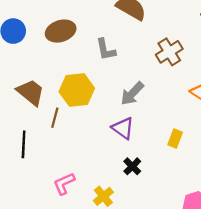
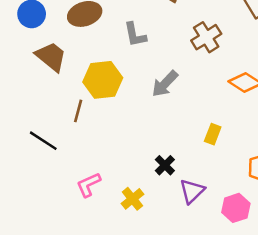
brown trapezoid: (31, 92) -> (51, 57), moved
purple triangle: (123, 128) -> (192, 191), moved, turned 40
black line: (24, 144) -> (43, 141), turned -60

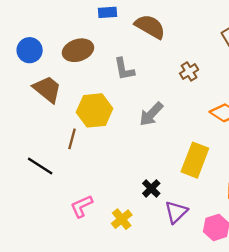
brown cross: (206, 37) -> (189, 71), size x0.7
yellow rectangle: (213, 134) -> (195, 160), size x1.8

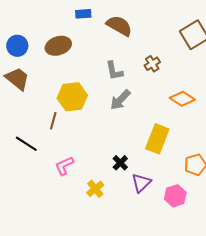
gray L-shape: (124, 69) -> (114, 71), moved
brown trapezoid: (47, 89) -> (17, 79), moved
pink L-shape: (82, 206) -> (64, 166), moved

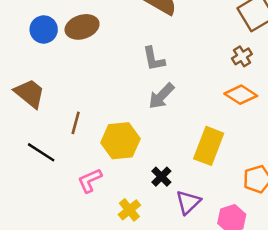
blue circle: (17, 46) -> (44, 29), moved
brown cross: (152, 64) -> (242, 56), moved
brown trapezoid: (17, 79) -> (30, 93), moved
yellow hexagon: (72, 97) -> (120, 141), moved

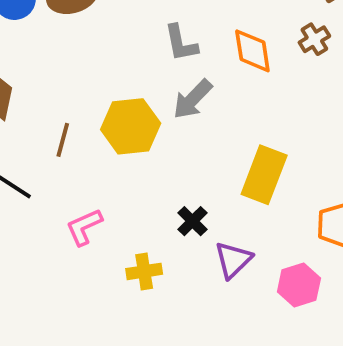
orange diamond: (241, 95) -> (252, 51), moved, turned 48
yellow hexagon: (120, 141) -> (131, 126), moved
yellow cross: (129, 210) -> (144, 271), turned 30

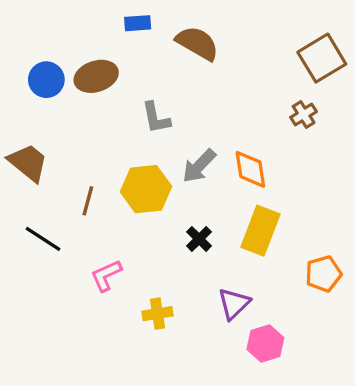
gray L-shape: (181, 43) -> (156, 118), moved
orange diamond: (252, 51) -> (250, 169), moved
black cross: (192, 221) -> (199, 239), moved
pink hexagon: (299, 285) -> (265, 343), moved

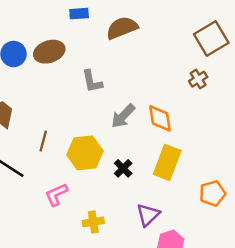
brown semicircle: (197, 43) -> (122, 28), turned -52
yellow hexagon: (146, 189) -> (85, 153), moved

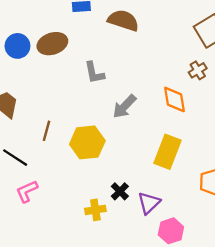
brown semicircle: (122, 28) -> (123, 20), turned 40
orange diamond: (160, 118) -> (174, 99), moved
black cross: (123, 168) -> (120, 191), moved
pink L-shape: (56, 195) -> (27, 191), moved

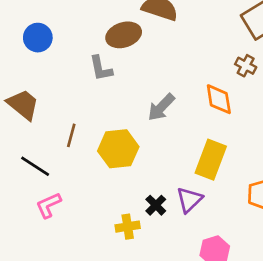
brown ellipse: (52, 44) -> (124, 35), moved
brown cross: (198, 70) -> (246, 66), turned -30
gray L-shape: (94, 73) -> (101, 68), moved
purple triangle: (149, 203) -> (189, 200), moved

